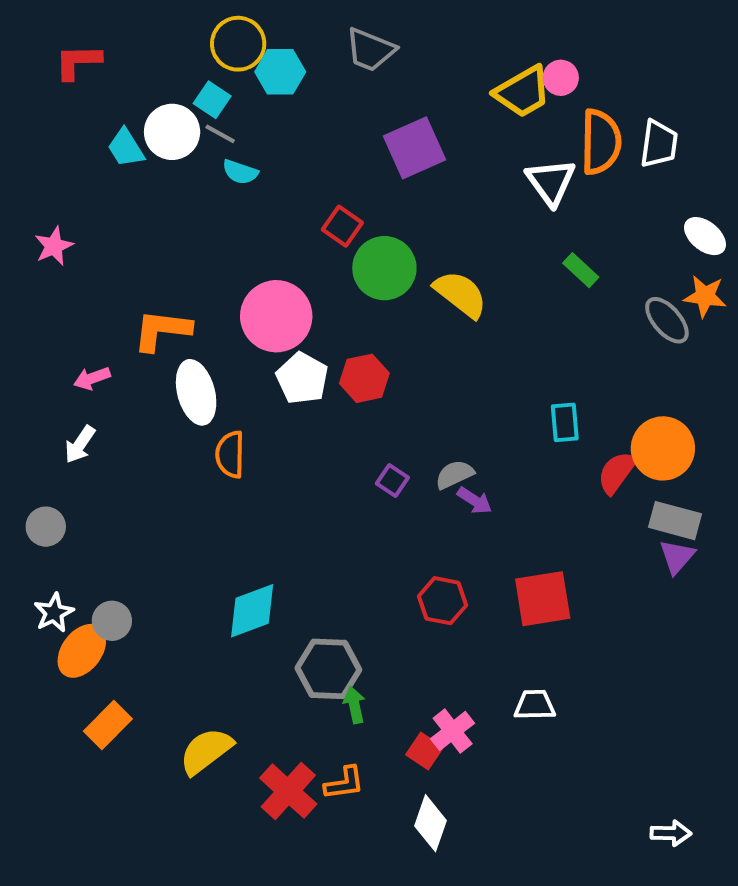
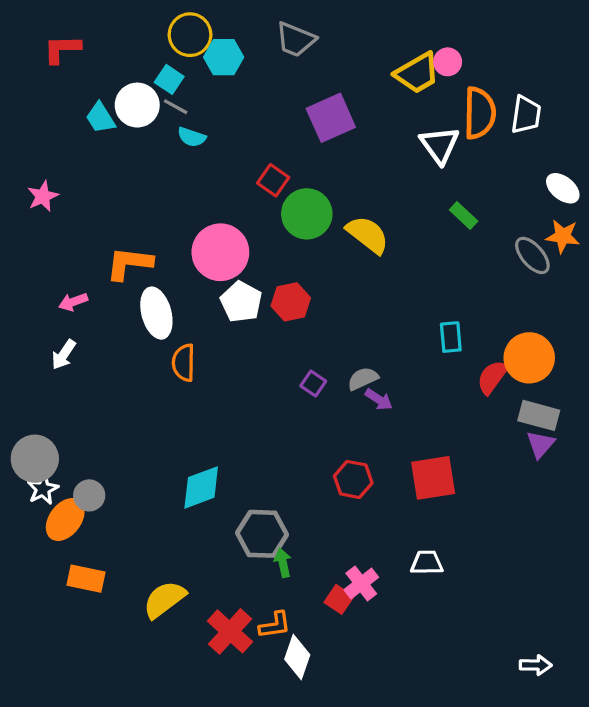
gray circle: (46, 527) -> (35, 459), moved, size x1.5
orange rectangle: (108, 725) -> (86, 579), turned 57
white diamond: (430, 823) -> (297, 657), moved

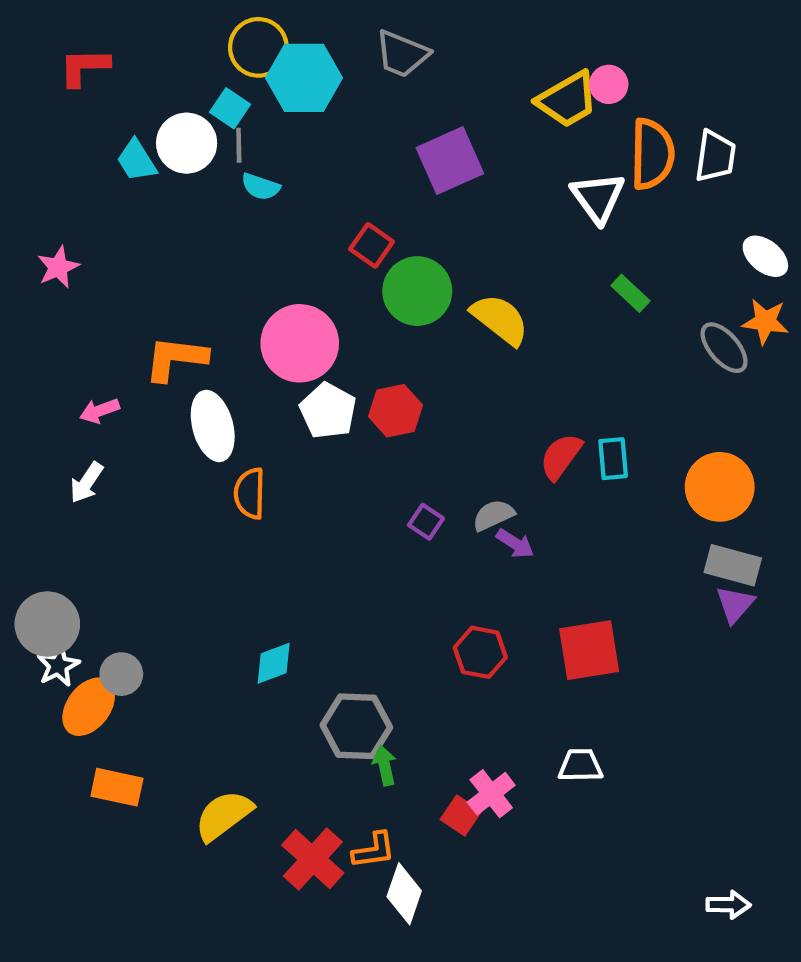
cyan hexagon: (224, 57) -> (304, 78), size x1.4
gray line: (176, 107) -> (239, 145), turned 60
red semicircle: (492, 377) -> (561, 456), moved
cyan diamond: (201, 487) -> (274, 663), size x0.7

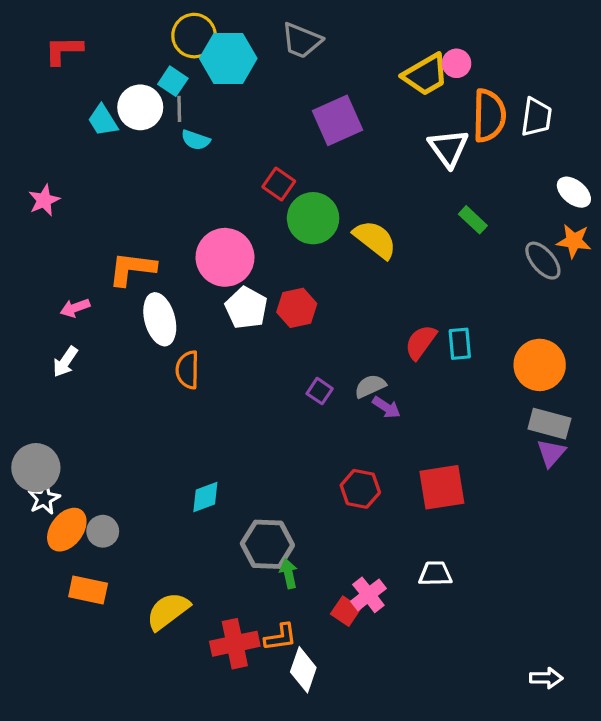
gray circle: (121, 674) -> (103, 531), moved
red cross: (313, 859) -> (235, 644), turned 36

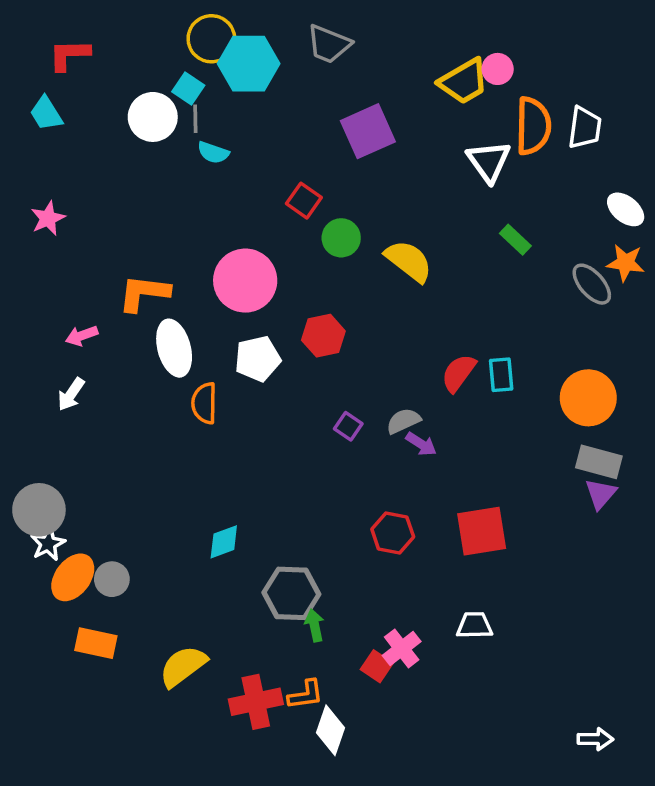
cyan trapezoid: (103, 120) -> (46, 113), moved
green circle: (313, 218) -> (341, 238), size x0.7
white pentagon: (246, 308) -> (258, 359), moved, turned 30

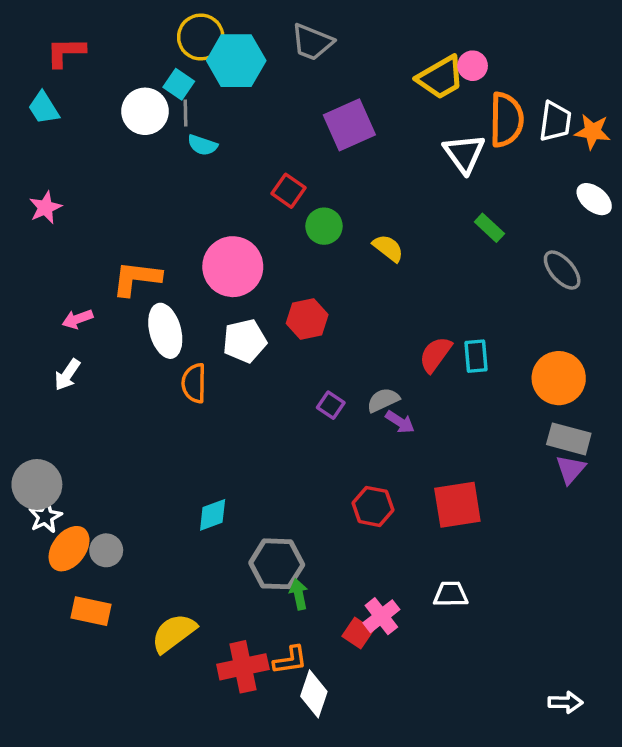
yellow semicircle: (409, 261) -> (388, 248), size x0.7
orange star: (626, 263) -> (592, 132), moved

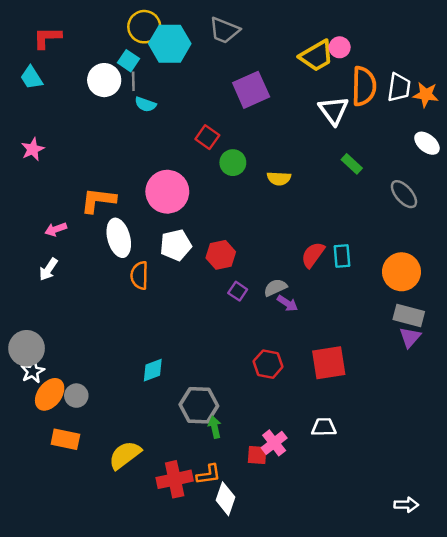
yellow semicircle: (388, 248) -> (279, 178), turned 145
red hexagon: (307, 319) -> (221, 255), moved
red square: (358, 633) -> (257, 455), turned -30

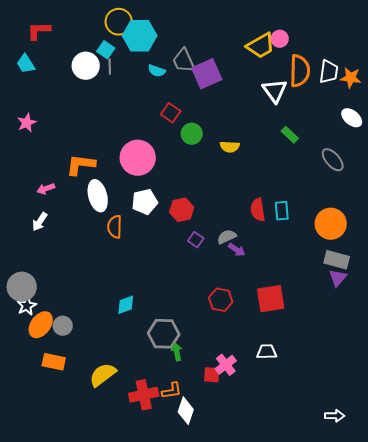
gray trapezoid: (224, 30) -> (184, 61), moved, turned 44
cyan semicircle: (145, 104) -> (157, 71), moved
red semicircle: (313, 255) -> (258, 210), turned -45

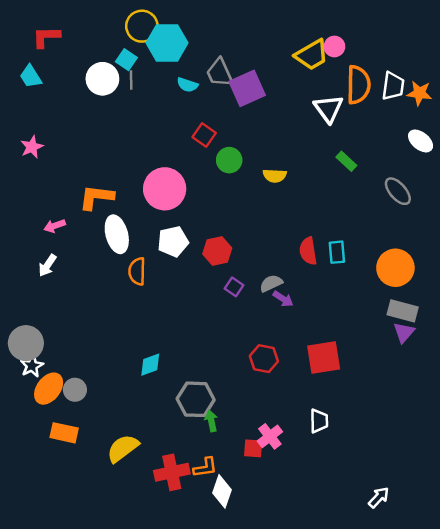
white trapezoid: (267, 352) -> (319, 421), turned 90
white arrow: (335, 416) -> (379, 497), moved, turned -48

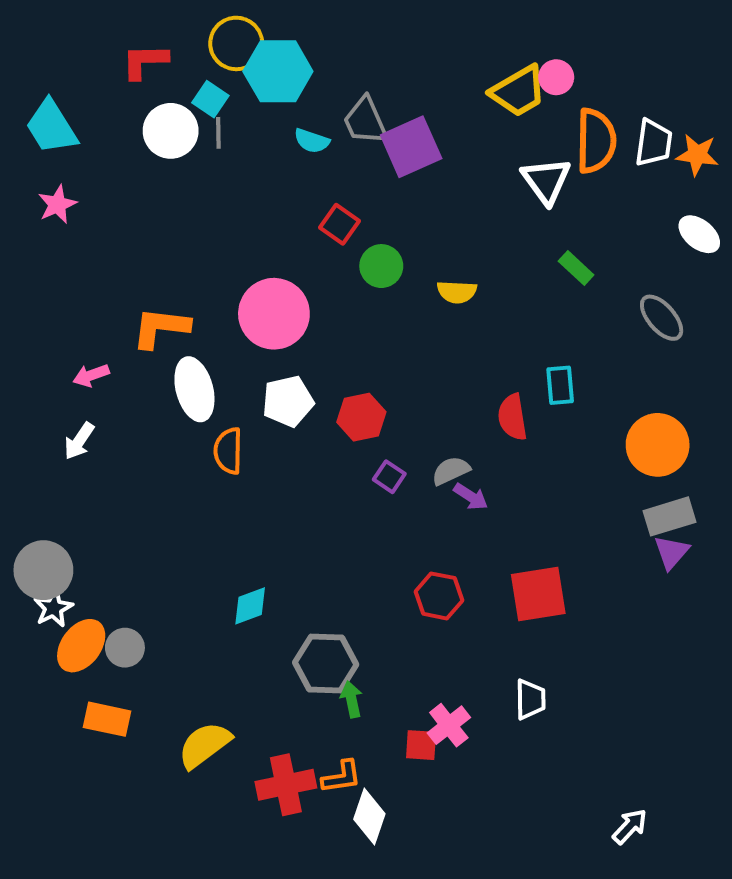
red L-shape: (46, 37) -> (145, 61), moved
cyan trapezoid: (31, 76) -> (51, 127), size x1.4
pink star: (32, 147) -> (57, 204), moved
cyan rectangle: (337, 252) -> (560, 385), moved
gray rectangle: (403, 311) -> (669, 516), turned -32

